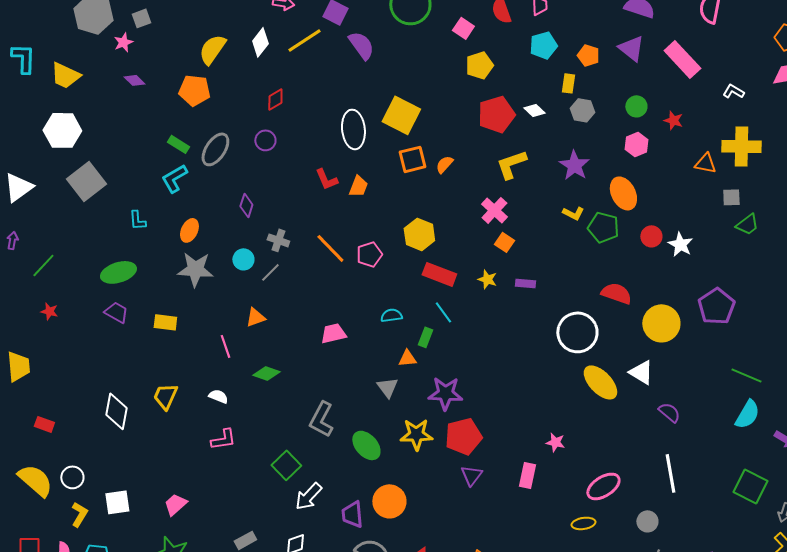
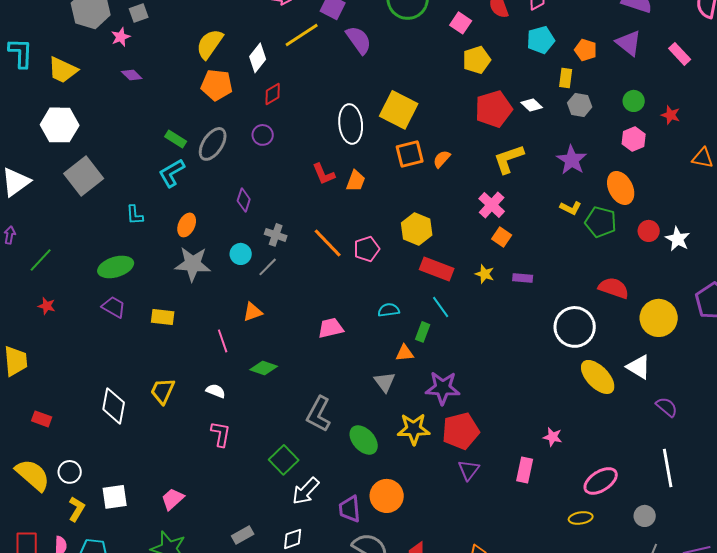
white diamond: (260, 42) -> (258, 58), moved
pink rectangle: (682, 59) -> (680, 54), size x0.6
orange pentagon: (194, 90) -> (217, 85), moved
pink L-shape: (223, 439) -> (221, 434), turned -72

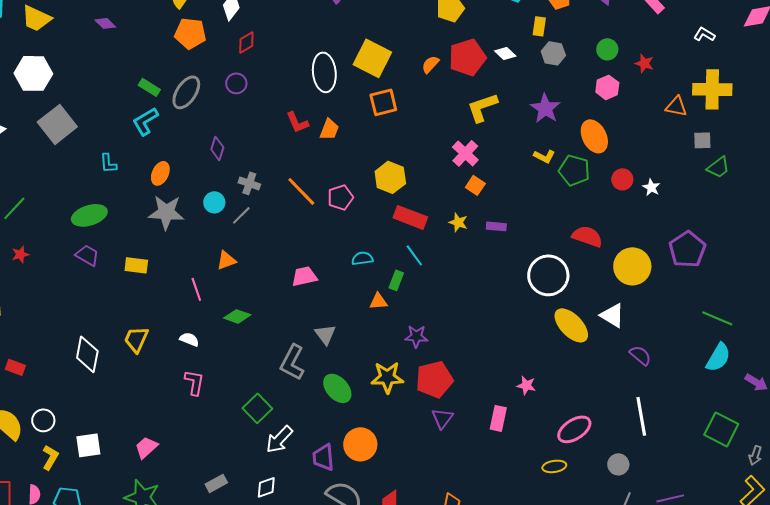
orange semicircle: (442, 159) -> (430, 64), moved
white star: (678, 239) -> (651, 187), size x0.7
red star: (47, 306) -> (20, 254), turned -30
gray triangle: (385, 382) -> (325, 334), moved
purple star: (443, 388) -> (416, 336), size x0.7

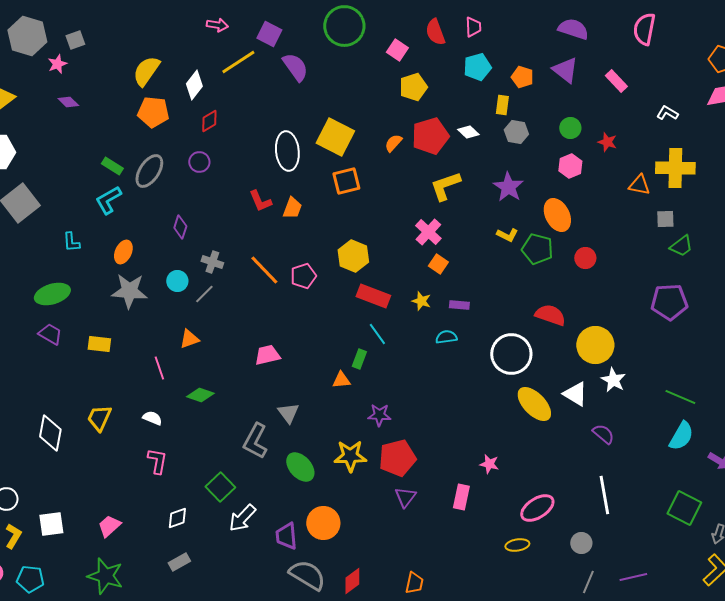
white star: (651, 187) -> (613, 380), moved, size x1.4
purple pentagon: (687, 249) -> (669, 302), moved, turned 30
cyan semicircle: (362, 258) -> (446, 337), moved
white diamond: (266, 487) -> (177, 518), moved

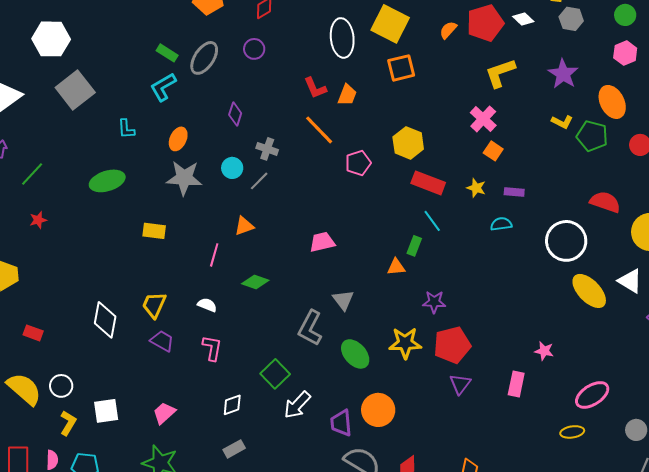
orange line: (264, 270) -> (319, 130), moved
purple trapezoid: (50, 334) -> (162, 341), moved
pink line: (159, 368) -> (214, 255), turned 35

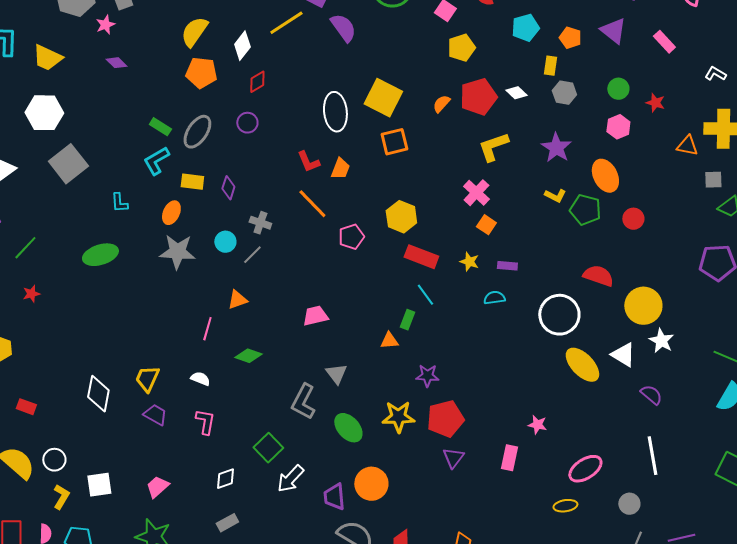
yellow rectangle: (154, 231) -> (192, 182), moved

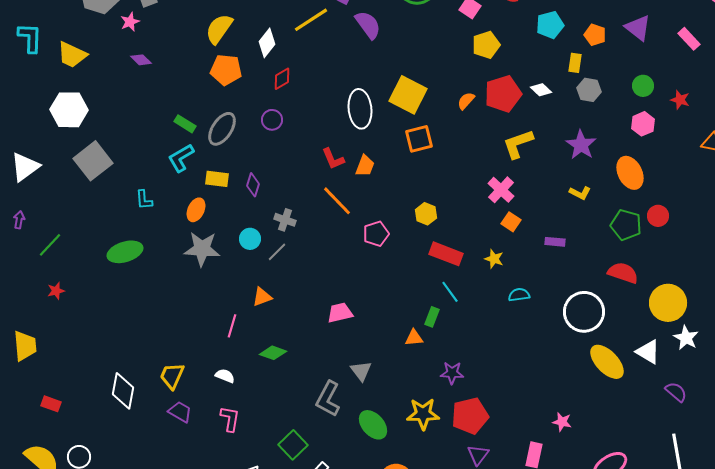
green pentagon: (585, 210) -> (626, 225), moved
yellow hexagon: (401, 217) -> (426, 214), size x0.7
purple rectangle: (507, 266) -> (555, 242), moved

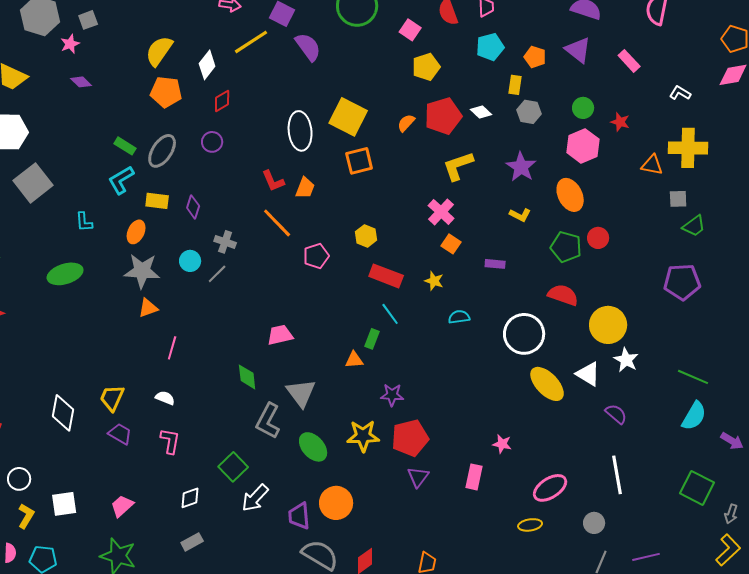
pink hexagon: (643, 124) -> (583, 146), size x1.4
orange triangle: (262, 297) -> (148, 308), moved
green diamond: (273, 353) -> (247, 377), moved, turned 64
gray triangle: (361, 371) -> (301, 393), size x1.4

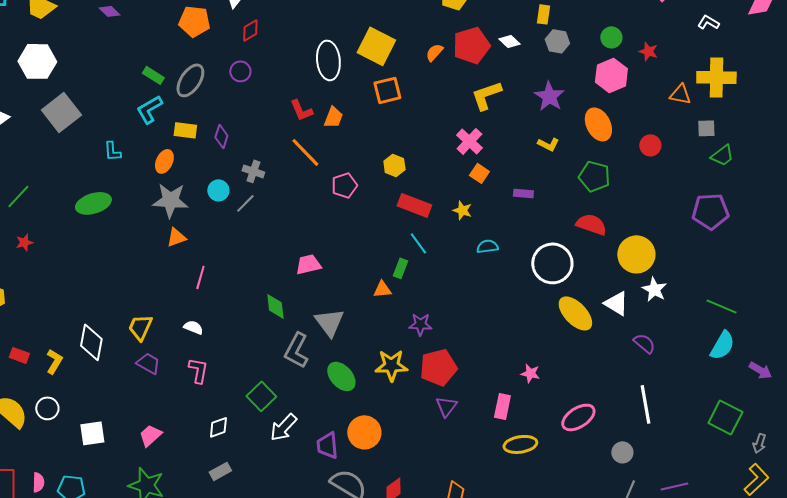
red circle: (598, 238) -> (650, 145), moved
yellow L-shape: (26, 516) -> (54, 361), moved
yellow ellipse: (530, 525) -> (520, 444), moved, size x1.4

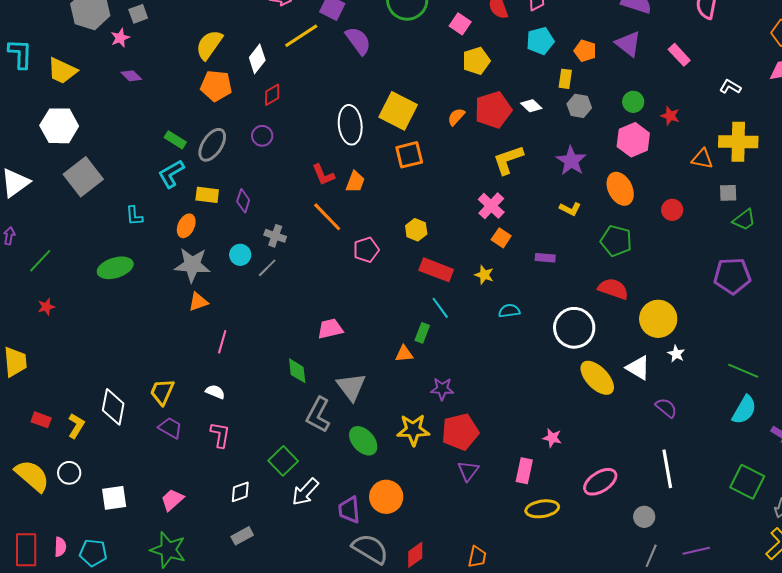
white star: (654, 289) -> (676, 354), size x0.7

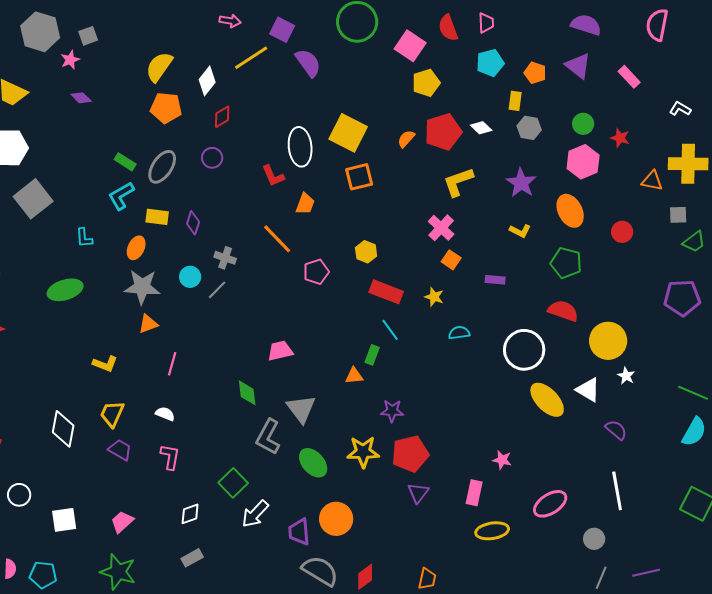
pink square: (460, 24) -> (410, 46), size x1.4
red L-shape: (323, 175) -> (273, 176), moved
yellow L-shape: (76, 426) -> (105, 364), moved, turned 80

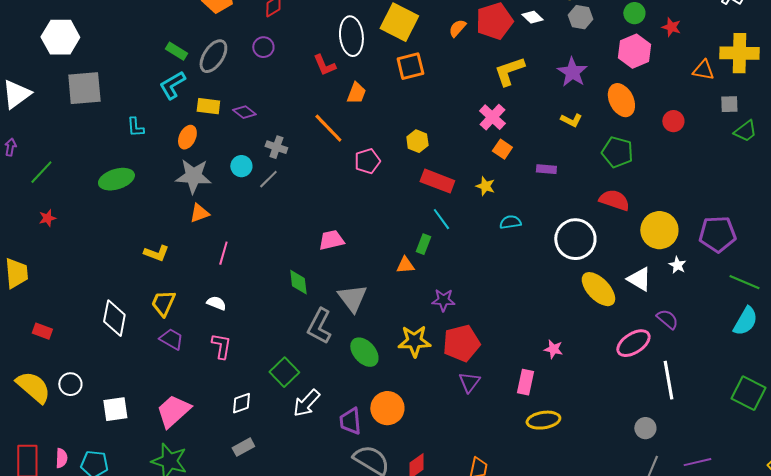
gray square: (33, 199) -> (84, 88), turned 33
purple diamond: (193, 223) -> (244, 112), turned -70
purple pentagon: (682, 298) -> (717, 234), moved
pink ellipse: (550, 504) -> (633, 343), moved
pink trapezoid: (122, 522) -> (173, 411), size x1.5

